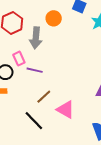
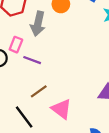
pink rectangle: (19, 59) -> (16, 45), turned 40

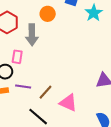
purple line: (32, 60) -> (23, 86), moved

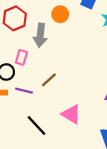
brown line: (46, 92) -> (49, 80), moved

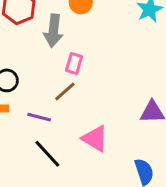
pink rectangle: (21, 57) -> (74, 64), moved
purple line: (24, 91) -> (39, 117), moved

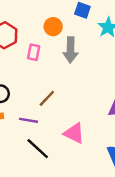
gray arrow: (53, 31) -> (70, 50), moved
pink rectangle: (74, 64) -> (34, 52), moved

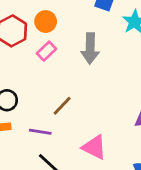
orange circle: (53, 27) -> (46, 21), moved
pink rectangle: (34, 52) -> (46, 51), turned 35

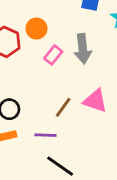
pink rectangle: (46, 51) -> (53, 55), moved
pink triangle: (94, 147) -> (95, 101), moved

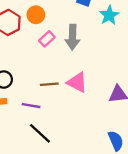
brown line: (63, 107) -> (49, 84), turned 42

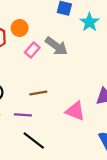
gray arrow: (72, 37) -> (56, 46), turned -50
pink triangle: (77, 82) -> (75, 111), moved

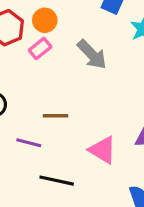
pink rectangle: (32, 50) -> (40, 48), moved
black line: (34, 141) -> (57, 181), moved, turned -35

